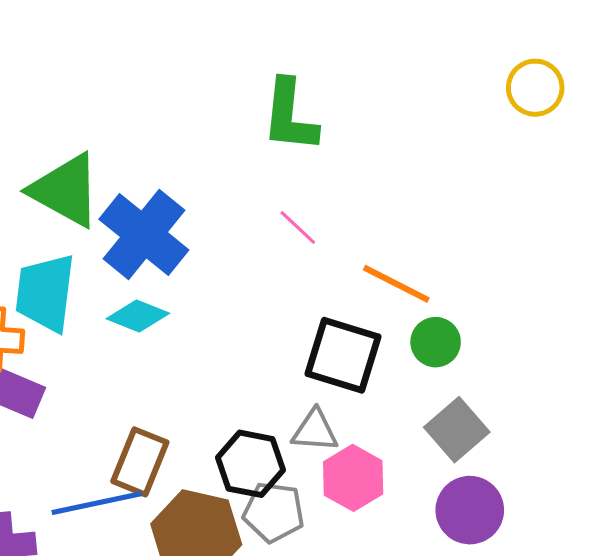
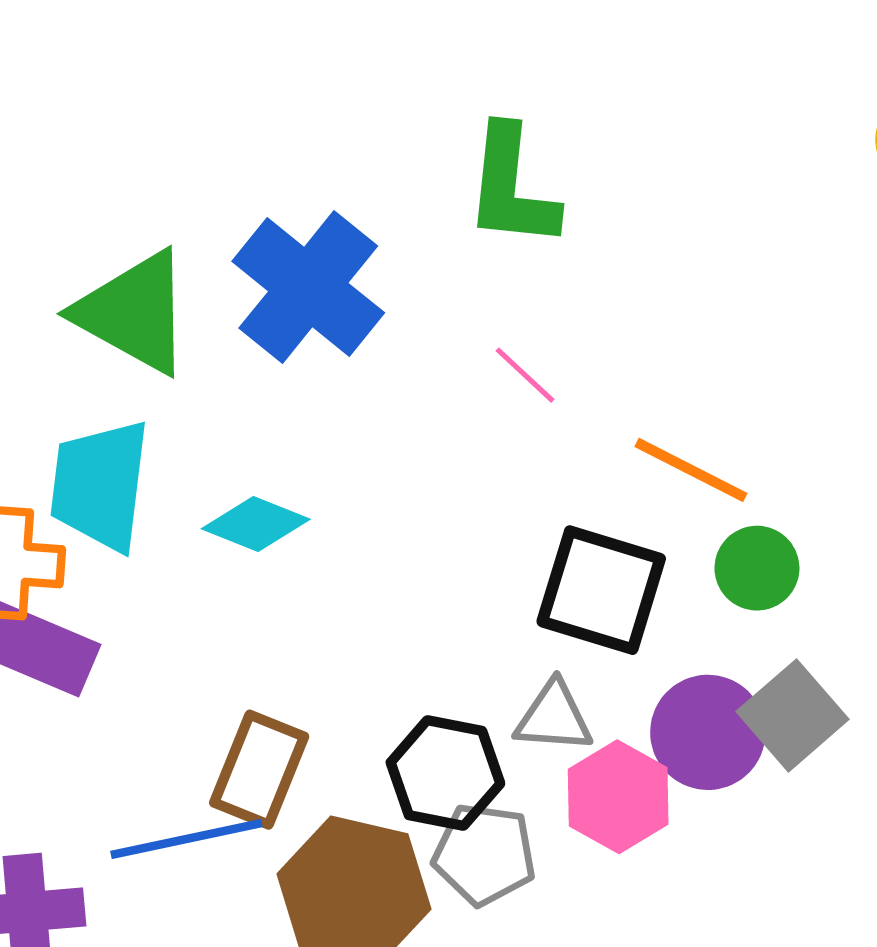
blue cross: (144, 235) -> (308, 287), moved
purple circle: (470, 510) -> (708, 732), moved

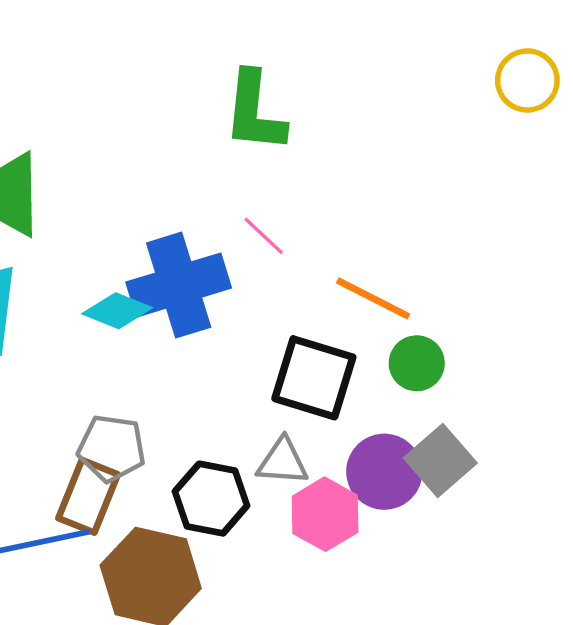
blue cross: (308, 287) -> (179, 285), moved, turned 34
cyan diamond: (256, 524) -> (117, 311), moved
gray pentagon: (484, 854) -> (112, 448), moved

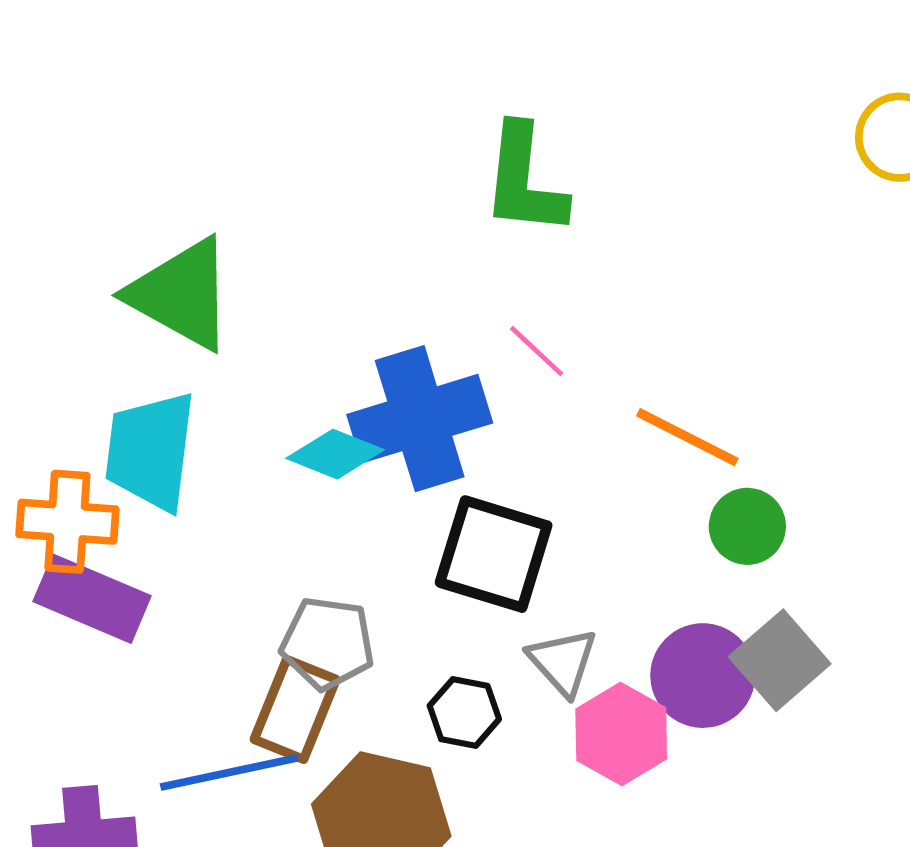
black square: (314, 378) -> (494, 554), moved
gray triangle: (283, 462) -> (563, 662), turned 44
black hexagon: (211, 499) -> (464, 712), size x0.7

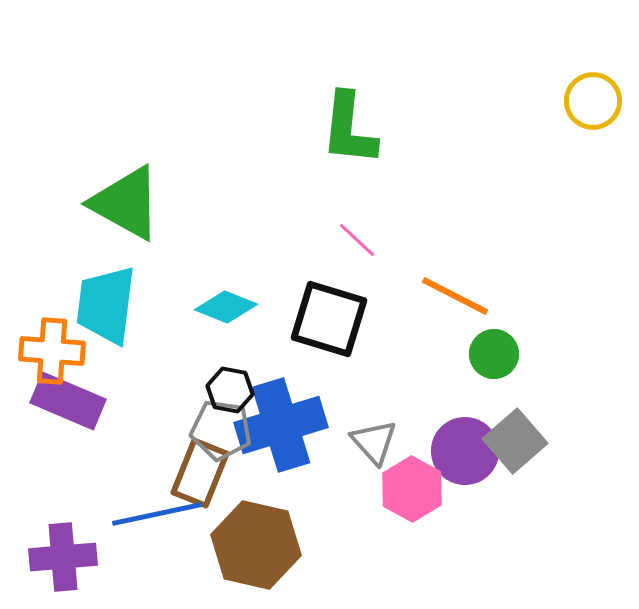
blue cross: (420, 419) -> (281, 425), moved
black square: (494, 554) -> (329, 319), moved
black hexagon: (464, 712) -> (230, 390), moved

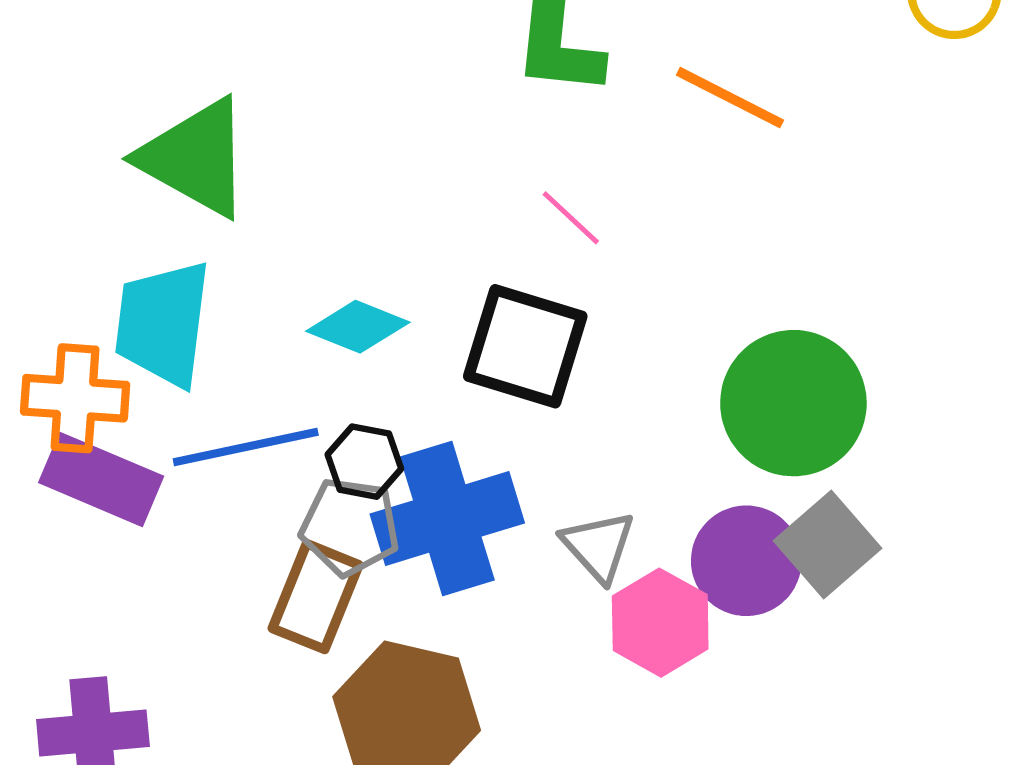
orange line: (455, 296) -> (730, 98), moved
green circle: (494, 354) -> (793, 403), size x1.8
blue line: (157, 514) -> (246, 447), moved

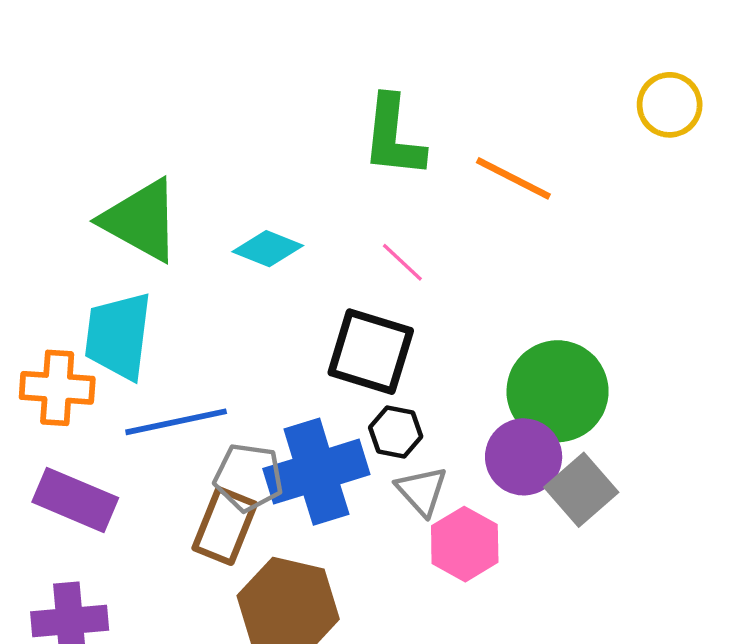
cyan diamond: (358, 327) -> (268, 249), moved
black hexagon: (364, 462) -> (396, 432), moved
purple rectangle: (101, 479) -> (75, 500), moved
purple circle: (746, 561) -> (524, 457), moved

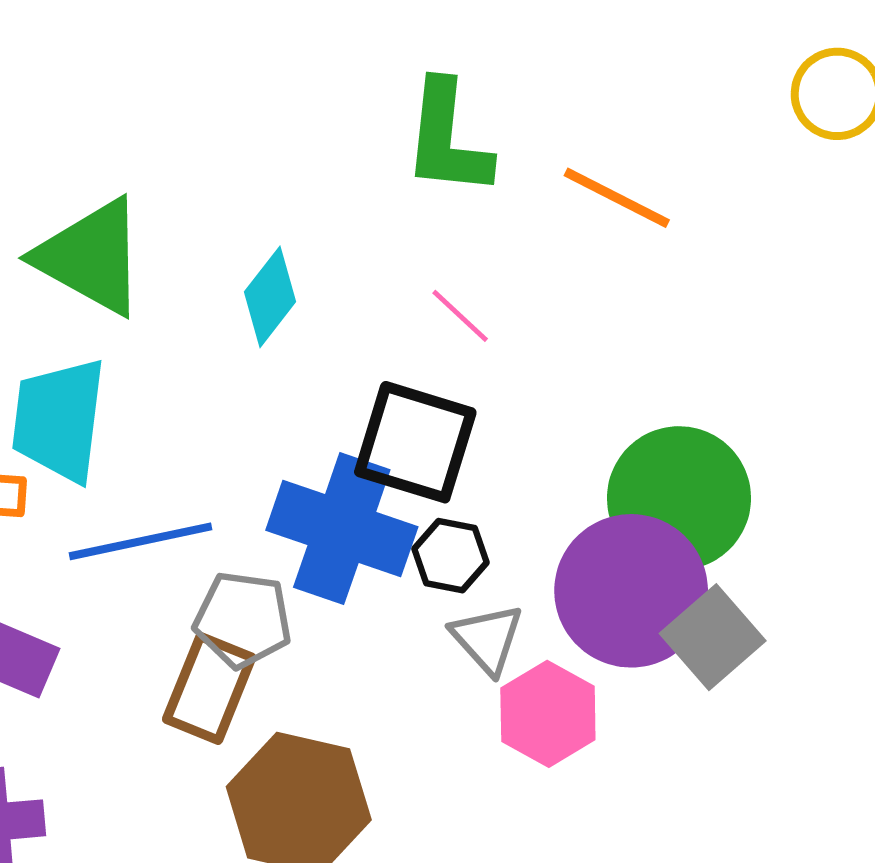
cyan diamond: (268, 249) -> (270, 297), turned -74
purple circle: (524, 457) -> (631, 591), size x1.4
blue cross: (316, 472) -> (342, 528), moved, turned 36

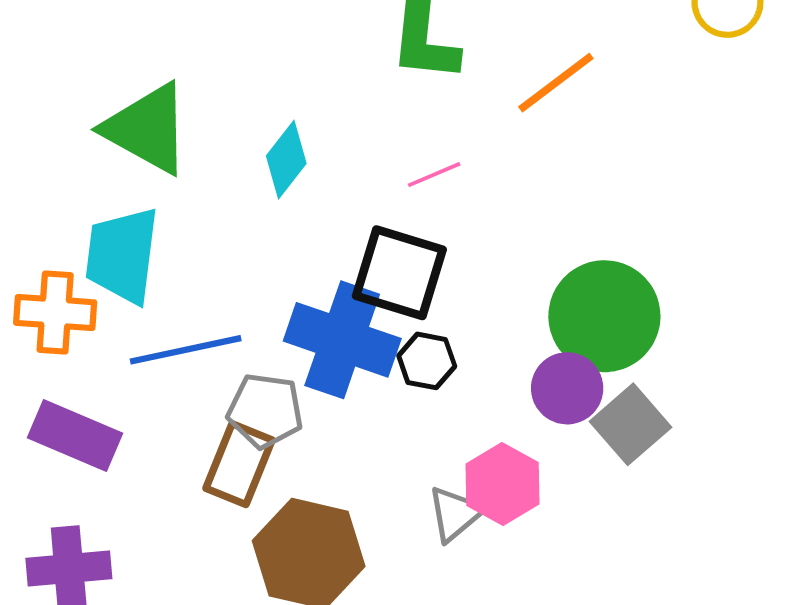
orange line: (617, 198) -> (556, 83), turned -64
pink line: (460, 316) -> (434, 175), turned -66
purple circle: (631, 591) -> (567, 388), size x0.6
gray triangle: (487, 639) -> (455, 514), moved, turned 32

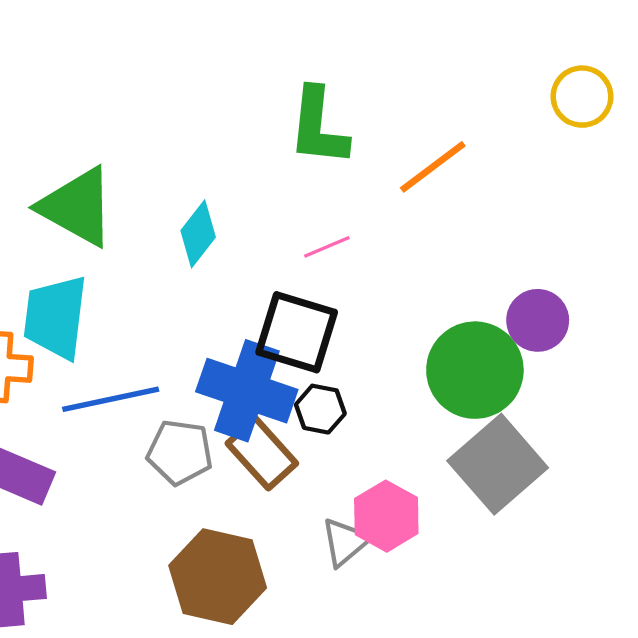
purple circle: (567, 388) -> (538, 320), moved
gray square: (631, 424) -> (498, 464), size x1.4
brown rectangle: (239, 464) -> (262, 453), moved, turned -64

